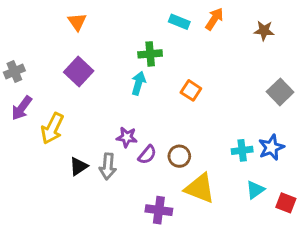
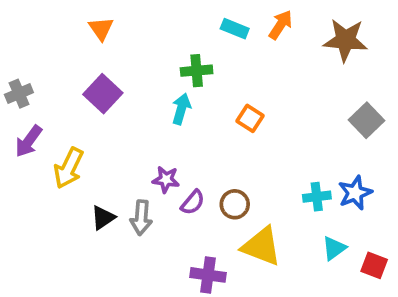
brown star: (264, 31) -> (345, 40), size x1.6

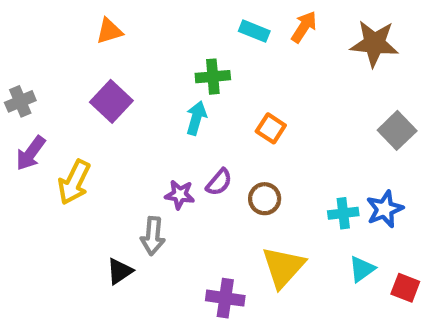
orange triangle: (101, 29) -> (109, 31), turned 48
purple semicircle: (193, 202) -> (219, 182), moved
brown circle: (235, 204) -> (265, 199), moved
black triangle: (103, 218) -> (120, 271), moved
yellow triangle: (261, 246) -> (283, 267), turned 51

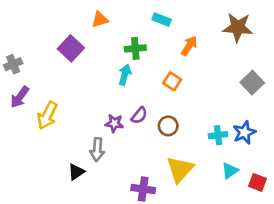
orange arrow: (304, 27) -> (189, 46), moved
orange triangle: (109, 31) -> (100, 20), moved
purple square: (111, 101) -> (71, 48), moved

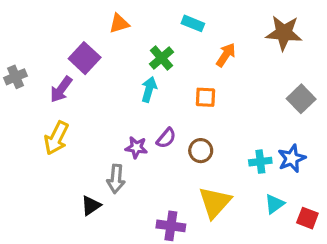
green cross: (135, 48) -> (161, 58), turned -36
orange square: (172, 81) -> (205, 97), turned -30
purple arrow: (20, 97) -> (61, 89), moved

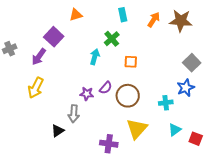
cyan rectangle: (193, 23) -> (123, 15), turned 56
orange arrow: (226, 55) -> (154, 20), moved
green cross: (161, 58) -> (112, 39), moved
brown circle: (201, 151) -> (128, 96), size x1.5
blue star: (292, 158) -> (186, 88), moved

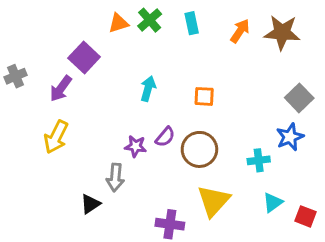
green cross: (112, 39) -> (150, 20), moved

